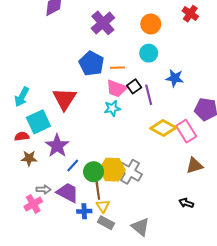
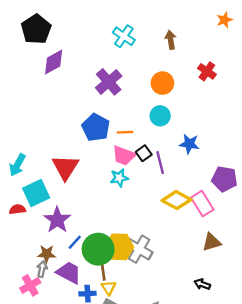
brown star: (29, 158) -> (47, 254), moved
green circle: (94, 172) -> (98, 249), size x1.4
gray arrow: (44, 189) -> (42, 269), turned -80

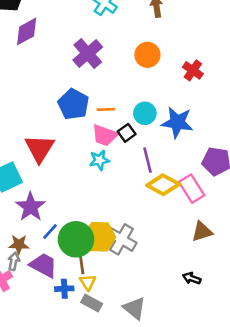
red cross: (207, 71) -> (193, 70), moved
cyan circle: (160, 116) -> (145, 113), moved
blue star: (189, 144) -> (177, 122), size x1.4
purple line: (160, 163) -> (147, 160), moved

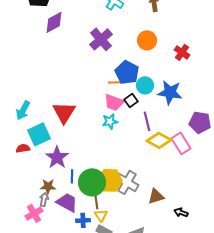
blue pentagon: (73, 104) -> (127, 72), moved
blue line: (50, 232) -> (72, 176), turned -40
brown triangle: (202, 232) -> (156, 196), moved

